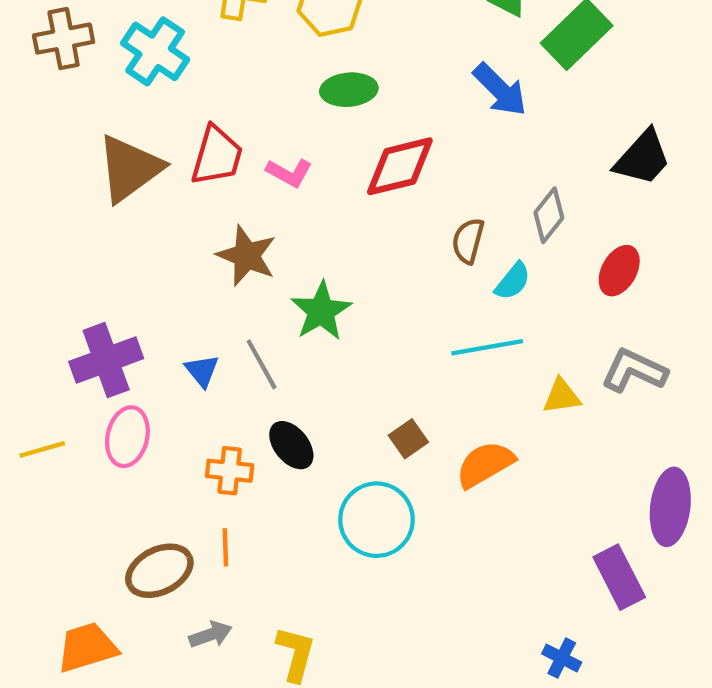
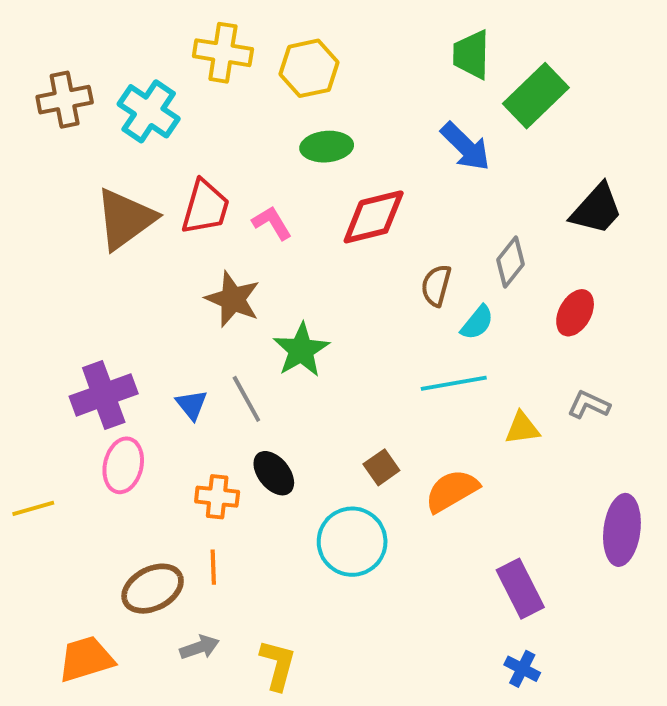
pink L-shape: (289, 173) -> (272, 223), turned -150
gray L-shape: (634, 371) -> (589, 405), size x0.7
yellow line: (42, 449) -> (33, 508), moved
purple rectangle: (619, 577) -> (520, 589), moved

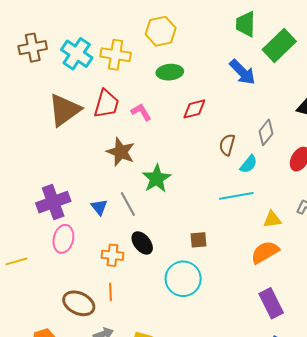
yellow cross: (223, 53) -> (116, 55), moved
red diamond: (374, 217) -> (194, 109), size x0.7
brown square: (381, 467) -> (198, 240), turned 30
orange semicircle: (452, 491) -> (265, 252), moved
brown ellipse: (153, 589) -> (79, 303), turned 52

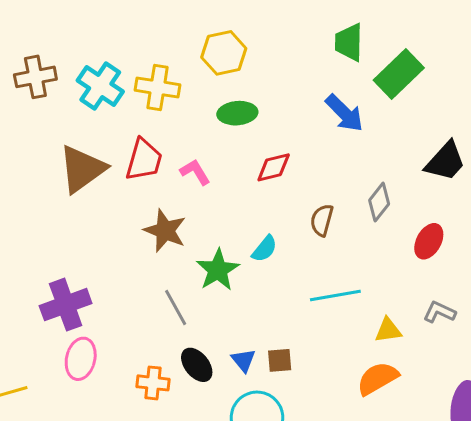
cyan semicircle: (249, 164) -> (265, 249), moved
blue triangle: (99, 207) -> (243, 360), moved

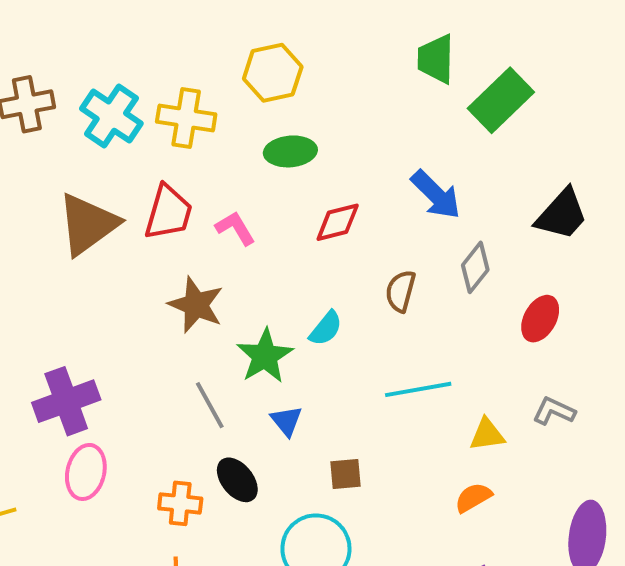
blue arrow: (344, 113) -> (436, 195), moved
blue triangle: (243, 360) -> (286, 421), moved
orange semicircle: (378, 378) -> (473, 498), size x0.7

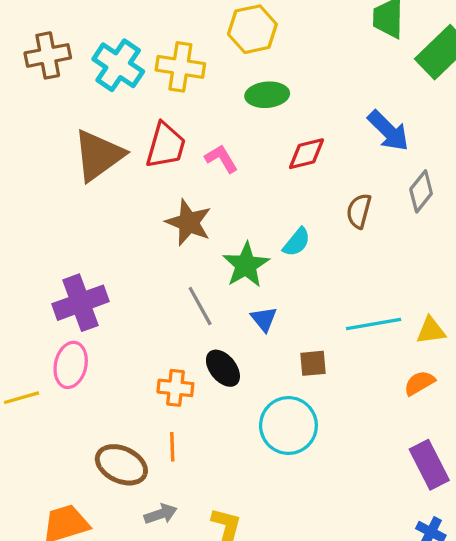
cyan line: (418, 389) -> (374, 324), moved
pink ellipse: (86, 472) -> (71, 365), moved

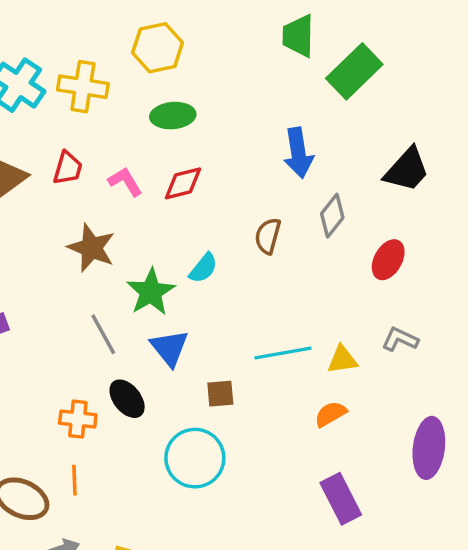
blue arrow: (388, 131) -> (298, 153), turned 36
red trapezoid: (166, 145) -> (68, 168), size x0.7
red diamond: (306, 154) -> (183, 183), moved
blue triangle: (264, 319) -> (169, 348), size x1.4

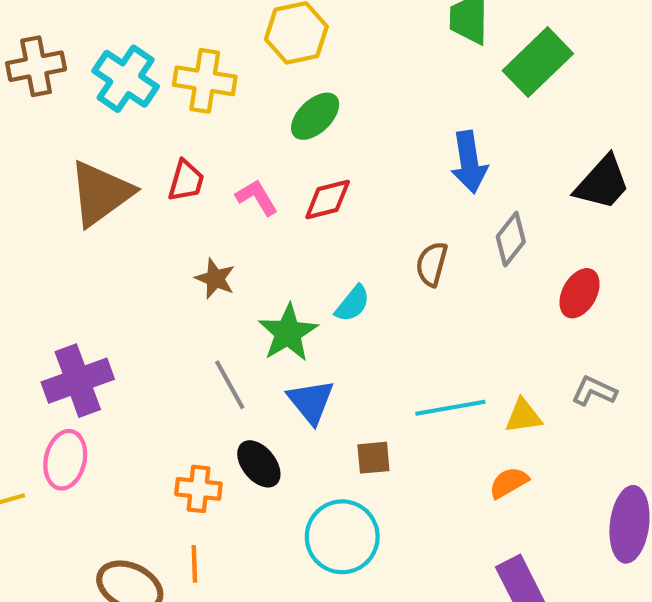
green ellipse: (173, 116) -> (315, 116), turned -39
brown star: (91, 248) -> (215, 279), size x0.7

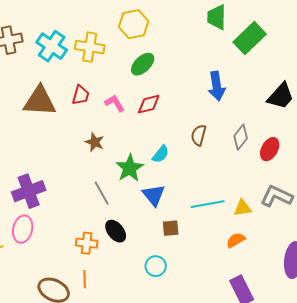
brown triangle: (101, 193) -> (40, 101), turned 39
gray diamond: (511, 239) -> (241, 137), moved
gray L-shape: (594, 391) -> (277, 196), size x1.5
blue triangle: (311, 401) -> (154, 195), moved
cyan circle: (342, 537) -> (156, 266), size x0.6

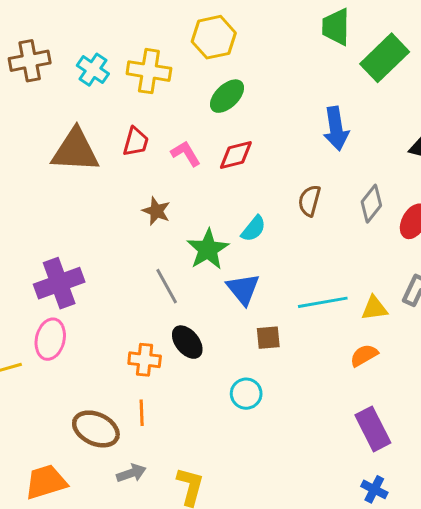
cyan cross: (52, 46) -> (93, 70), size x0.7

